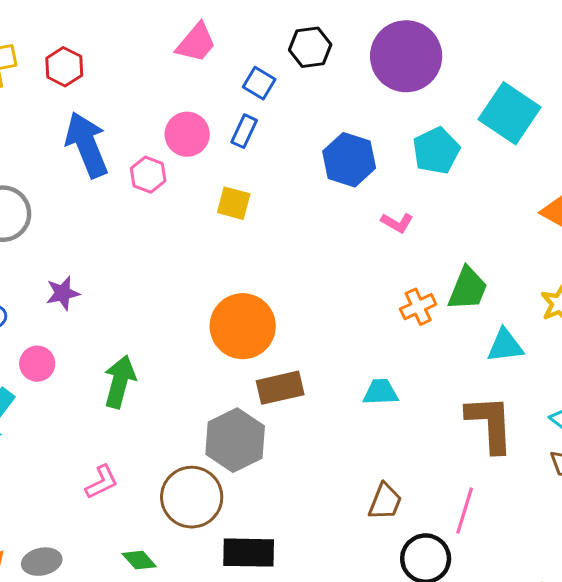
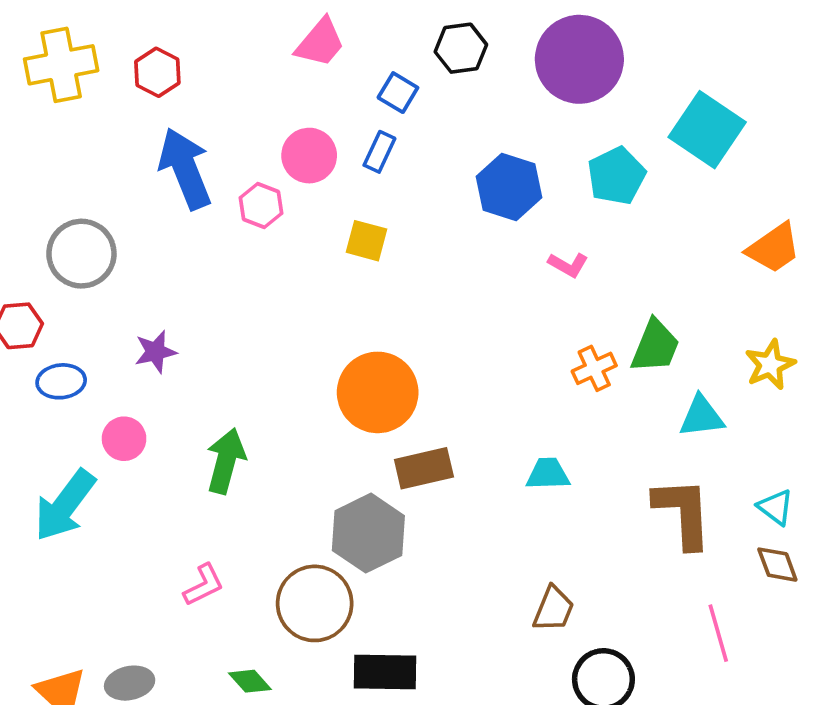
pink line: (465, 511) -> (718, 633), moved, turned -33

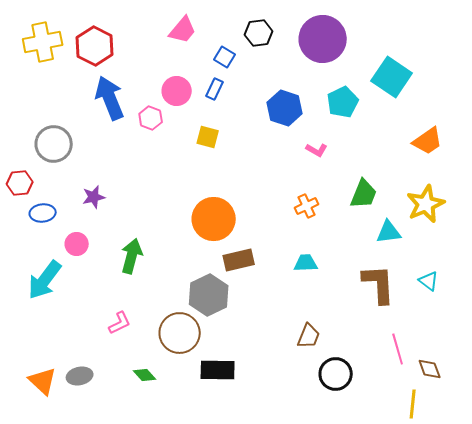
red hexagon: (157, 72) -> (95, 46), size x1.5
yellow star: (770, 365) -> (426, 204), size x1.4
orange cross: (594, 368) -> (307, 206), moved
brown diamond: (777, 565) -> (430, 369), moved

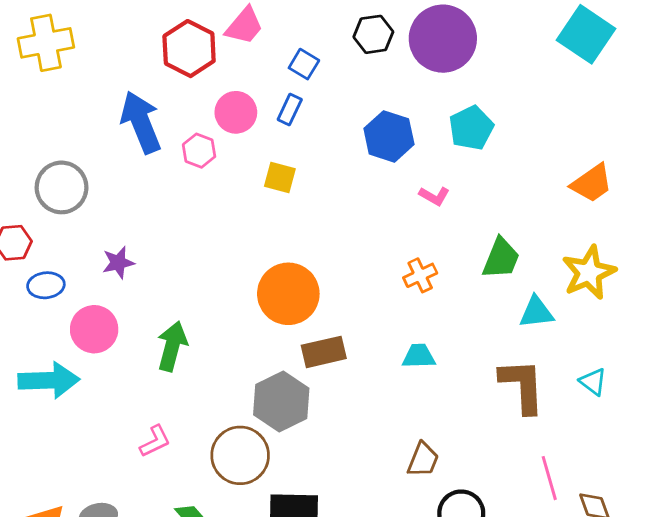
black hexagon: (259, 33) -> (373, 34), moved
red hexagon: (95, 46) -> (189, 49), moved
cyan square: (392, 77) -> (586, 34), moved
pink circle: (77, 244) -> (94, 329), size x1.4
cyan arrow: (45, 280) -> (49, 380), turned -129

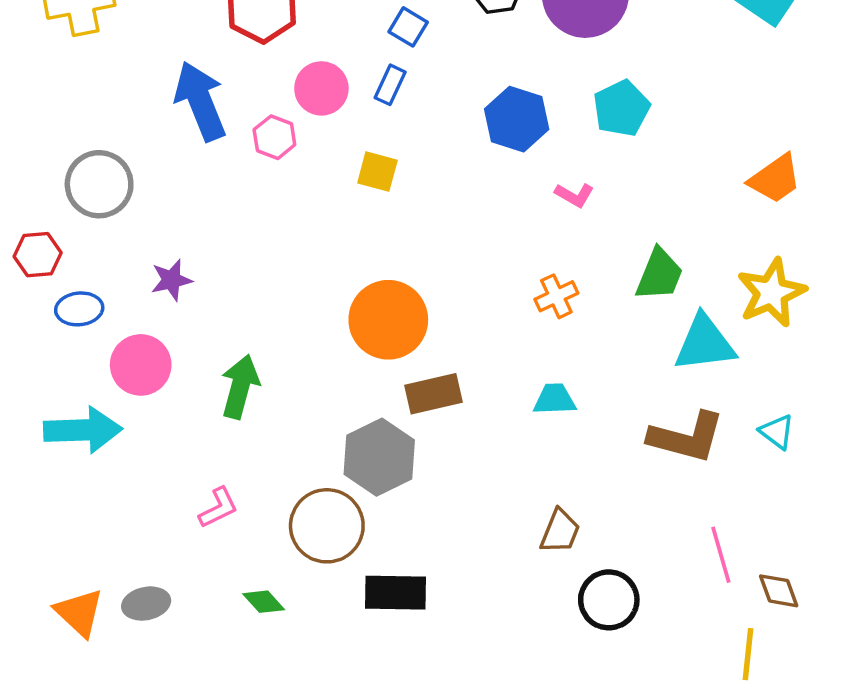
cyan triangle: (536, 312) -> (705, 343), size x1.4
brown L-shape: (522, 386) -> (687, 437), turned 108

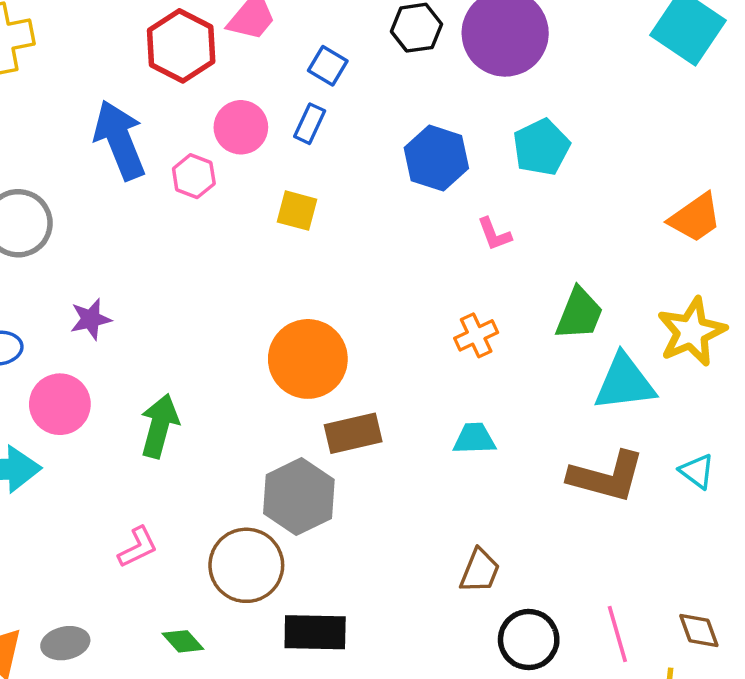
pink L-shape: (574, 195) -> (494, 234), turned 39
pink line: (721, 555) -> (617, 634), moved

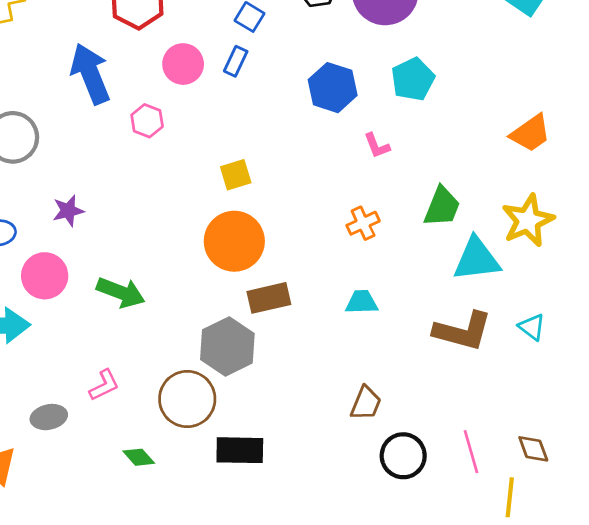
pink hexagon: (194, 176) -> (147, 121), moved
yellow square: (297, 211) -> (236, 175), moved, turned -32
green arrow: (159, 426) -> (121, 292), turned 96
gray ellipse: (65, 643) -> (49, 417), moved

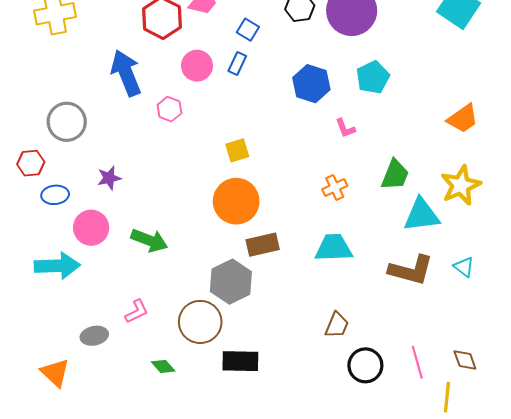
cyan trapezoid: (362, 302) -> (334, 248), size x1.5

